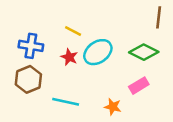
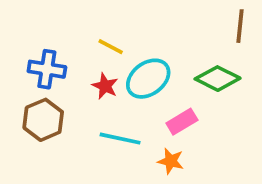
pink rectangle: (139, 86) -> (182, 122), moved
cyan line: (66, 102) -> (120, 139), moved

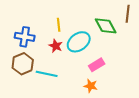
yellow line: (111, 47) -> (59, 25), turned 56
green diamond: (218, 79) -> (106, 26), moved, turned 35
cyan line: (120, 139) -> (47, 74), moved

